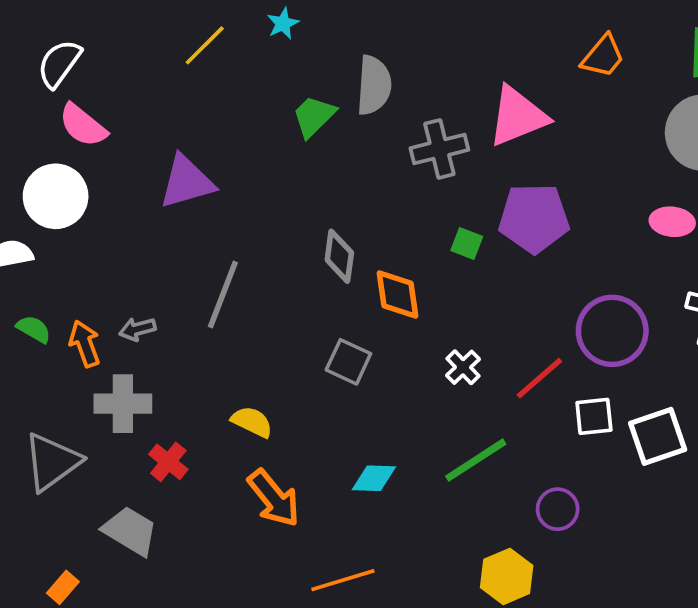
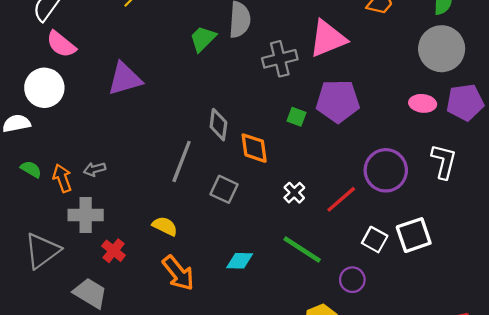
gray line: (223, 295) -> (182, 161), moved
white square: (594, 416) -> (375, 240), moved, turned 35
green line: (476, 460) -> (302, 250), turned 66

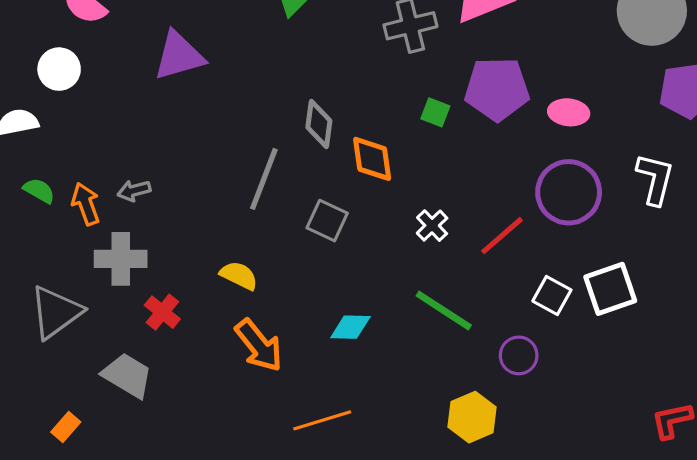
white circle: (44, 88) -> (59, 69), size x0.7
pink ellipse: (423, 103) -> (569, 112), moved

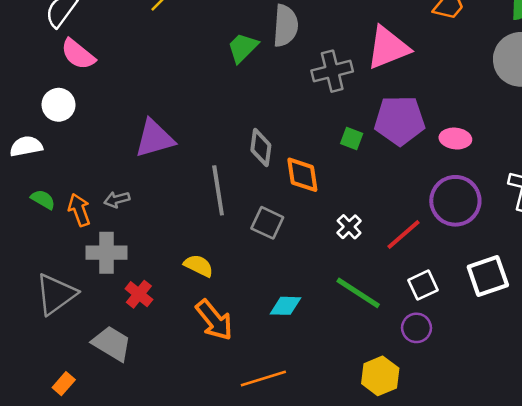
purple triangle: (179, 56) -> (154, 139), moved
gray line: (264, 179) -> (218, 190), turned -30
white square: (552, 296) -> (423, 285), moved, turned 36

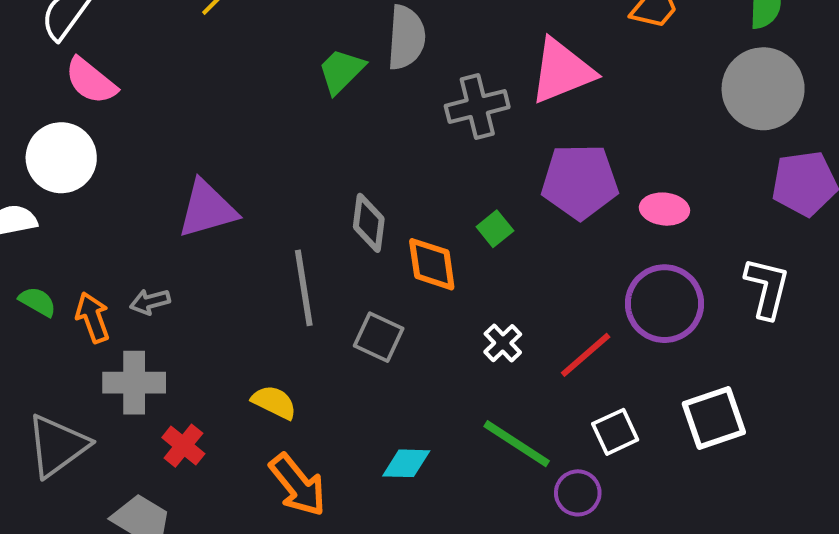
white circle: (58, 105) -> (61, 158), size x1.4
green square: (352, 139) -> (495, 229), moved, turned 30
purple circle: (416, 328) -> (578, 493), moved

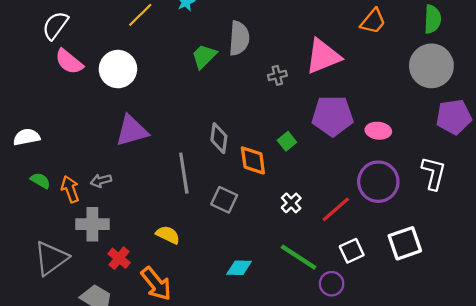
gray cross: (477, 107) -> (277, 75), size x0.6
white circle: (61, 158) -> (118, 69), moved
orange arrow: (298, 485) -> (156, 284), moved

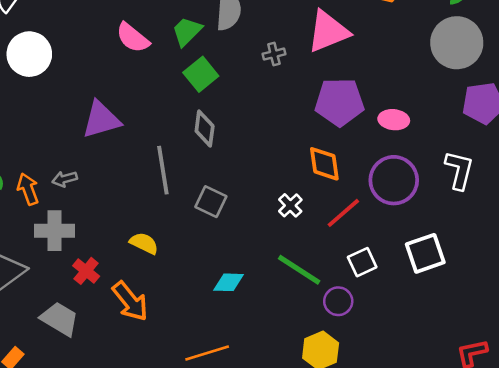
pink semicircle: (69, 62) -> (133, 38), moved
white circle: (118, 69) -> (29, 54), moved
green square: (287, 141) -> (201, 74), moved, size x1.5
orange diamond: (253, 160) -> (324, 164), moved

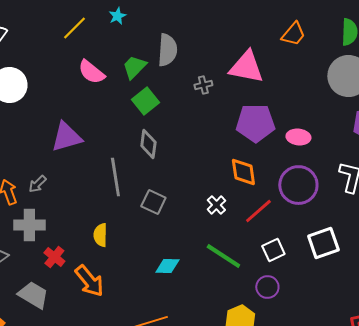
pink triangle: (328, 31) -> (246, 67), turned 33
gray arrow: (65, 179) -> (37, 184), turned -30
yellow semicircle: (144, 243) -> (100, 235), turned -115
purple circle: (338, 301) -> (267, 287), moved

